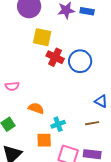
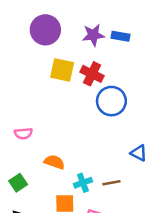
red cross: (55, 57) -> (92, 74), moved
brown line: (92, 123) -> (111, 183), moved

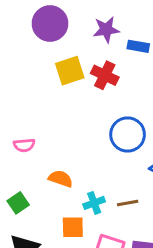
blue rectangle: (121, 36) -> (138, 46), moved
yellow square: (62, 70) -> (70, 71), turned -30
blue circle: (111, 101) -> (128, 135), moved

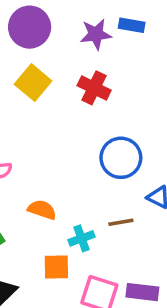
blue rectangle: (138, 46) -> (132, 25), moved
yellow square: (70, 71) -> (33, 83), moved, turned -32
brown line: (128, 203) -> (121, 222), moved

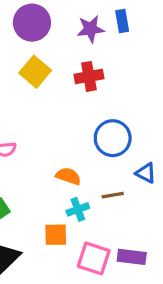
blue rectangle: (132, 25) -> (122, 21), turned 70
red cross: (94, 88) -> (89, 76), turned -36
orange semicircle: (42, 210) -> (68, 176), moved

